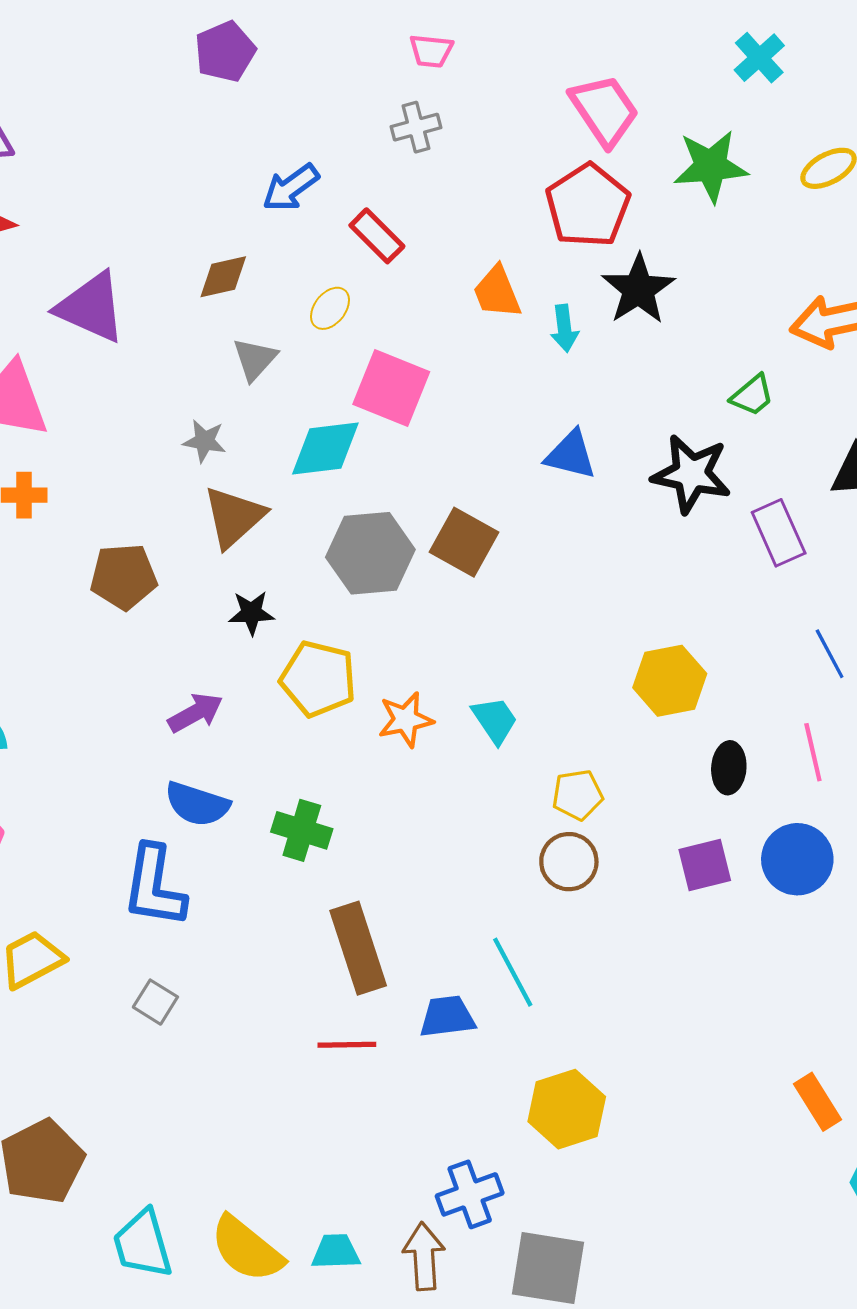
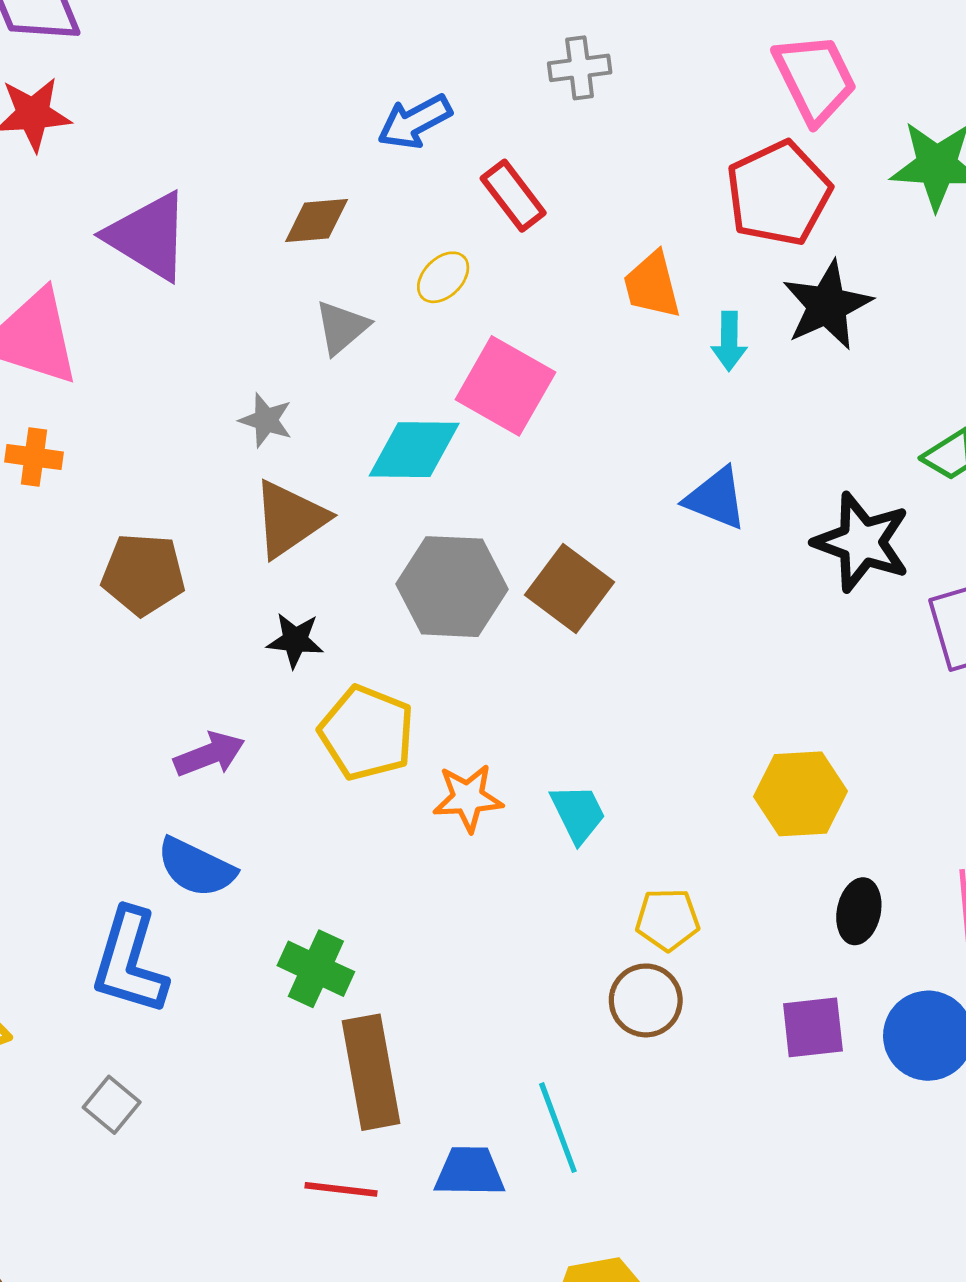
green cross: (302, 830) -> (316, 969), moved

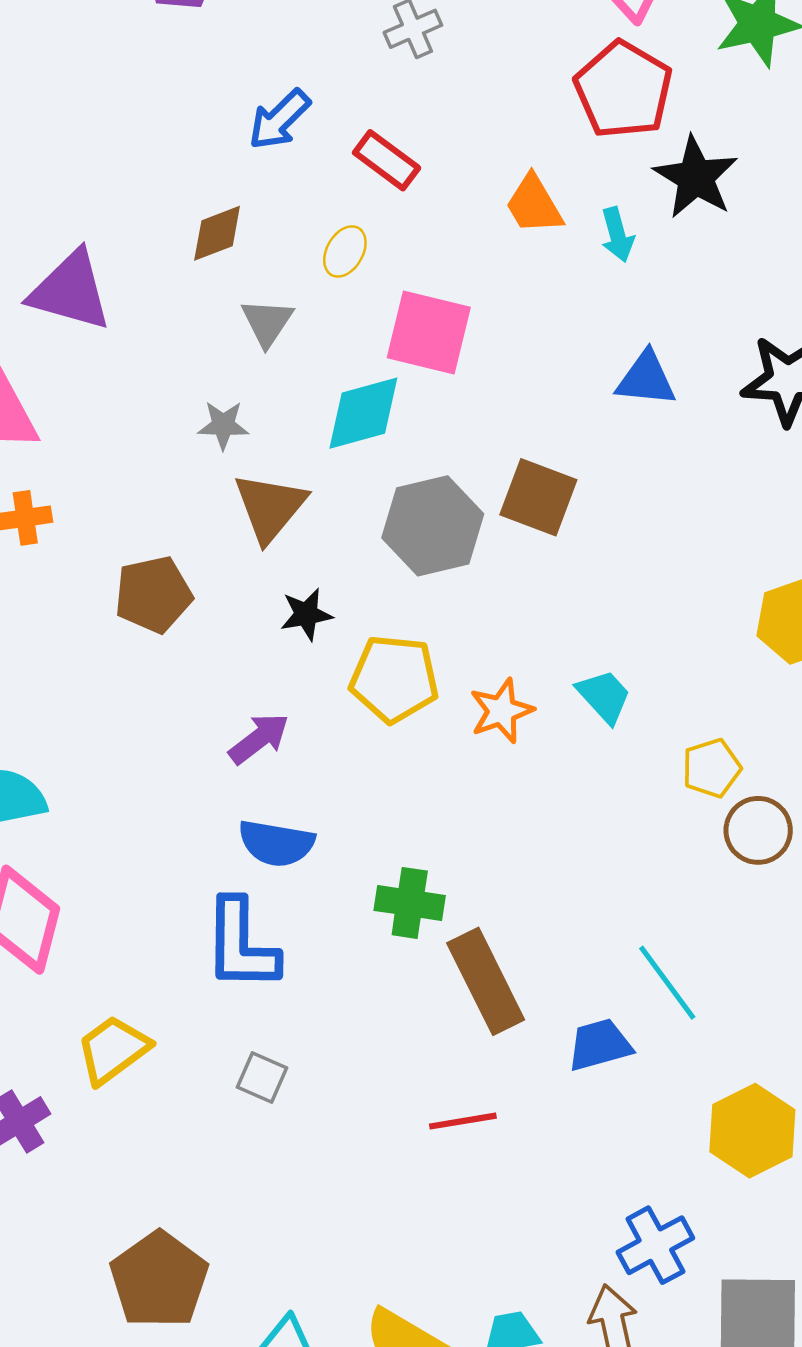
brown circle: (646, 1000) -> (758, 830), moved
red line: (341, 1189) -> (463, 1121), moved

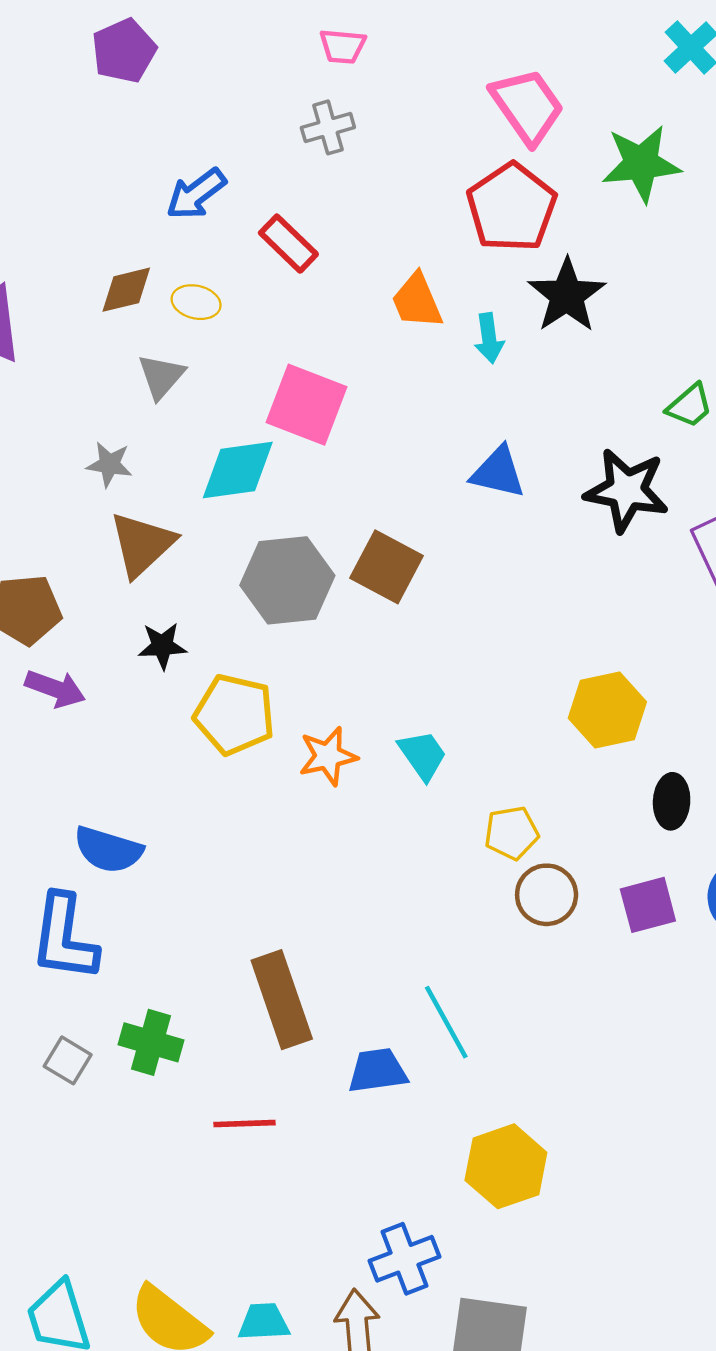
yellow ellipse: (345, 251) -> (196, 302), moved, turned 66
purple arrow: (259, 739) -> (55, 689), moved, turned 50
green cross: (410, 903) -> (151, 1042), moved

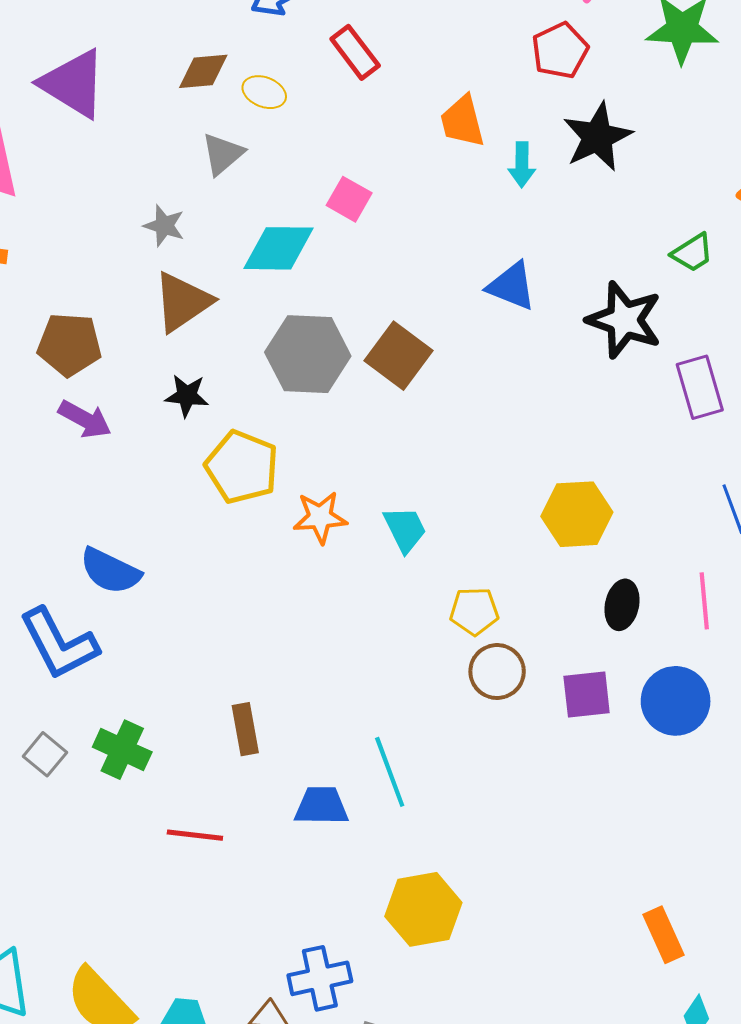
red pentagon: (512, 207) -> (560, 51), size x0.7
pink square: (307, 405) -> (349, 199), size x0.6
blue L-shape: (64, 938) -> (59, 644), turned -44
brown rectangle: (282, 1000) -> (245, 729), size x0.6

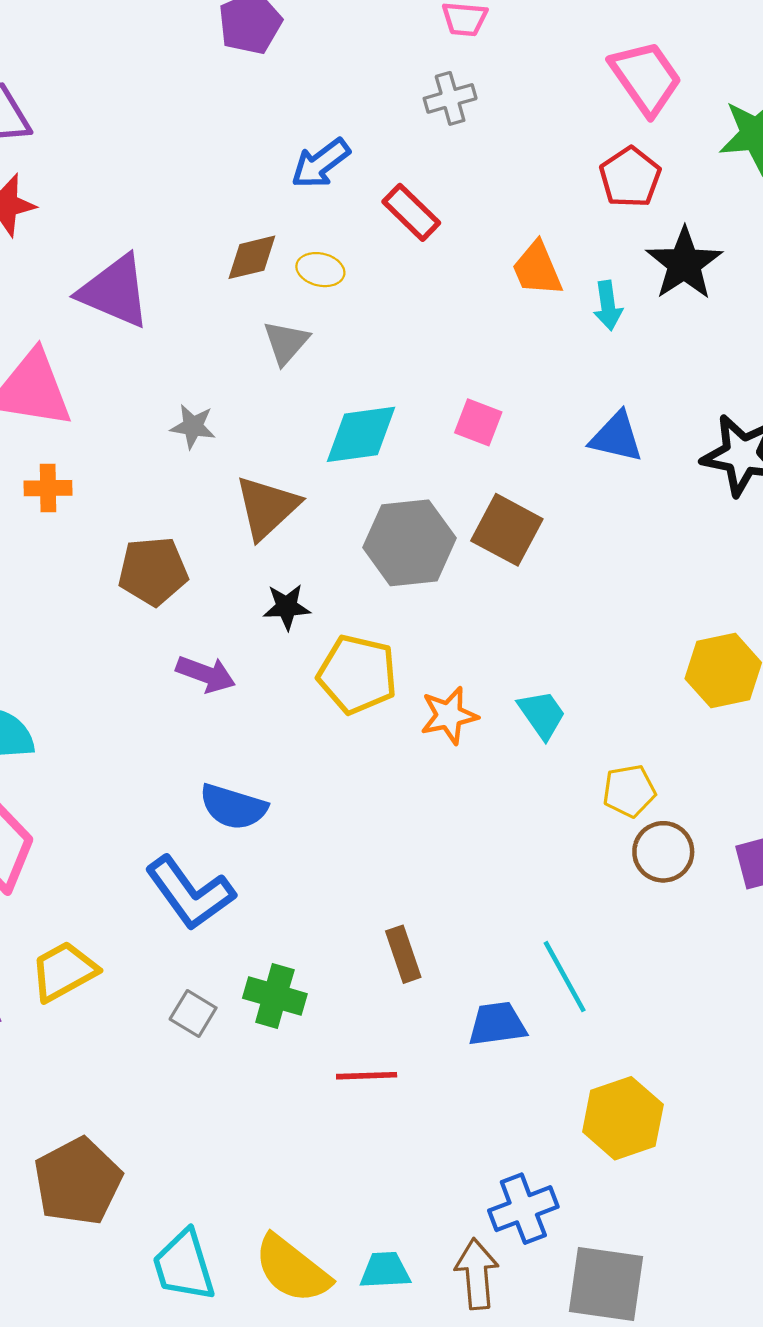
pink square: (349, 199) -> (478, 422), moved
gray star: (164, 226) -> (193, 426), moved
purple arrow: (85, 419) -> (206, 674), moved

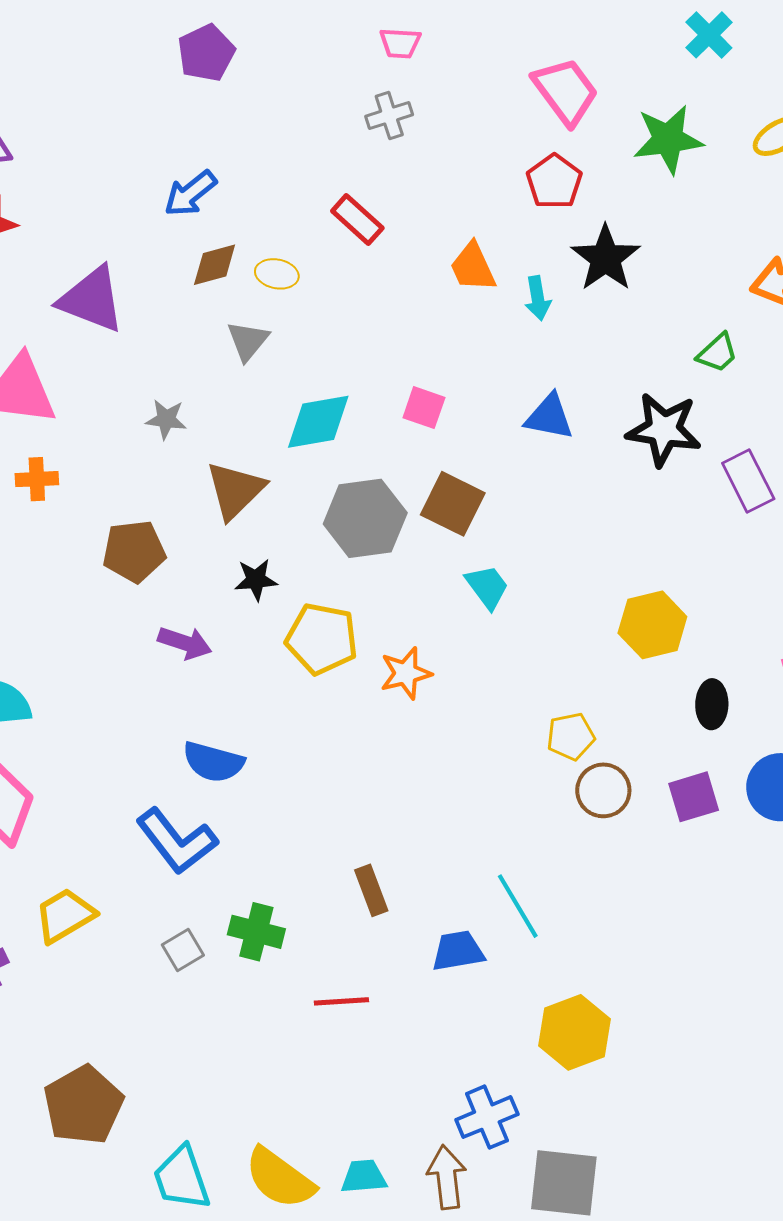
blue arrow: (321, 163) -> (190, 193), moved
cyan trapezoid: (542, 714) -> (487, 587), moved
gray square: (193, 1014) -> (183, 950), turned 30

